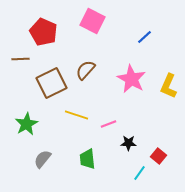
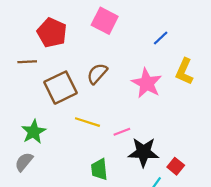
yellow L-shape: (168, 86) -> (184, 71), moved
black star: (128, 143) -> (143, 152), size x1.8
gray semicircle: (42, 159) -> (24, 162), moved

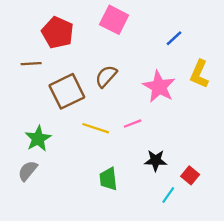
pink line: (122, 132) -> (133, 124), moved
black star: (143, 152) -> (156, 160), size x0.7

